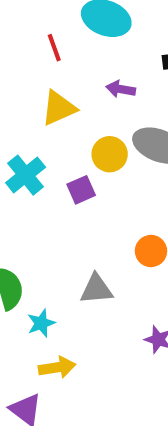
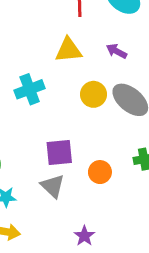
purple square: (81, 190) -> (59, 152), moved, size x1.4
gray triangle: (96, 289) -> (53, 186), turned 30

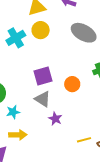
yellow circle: (93, 94) -> (41, 30), moved
purple star: (84, 236) -> (55, 119), moved

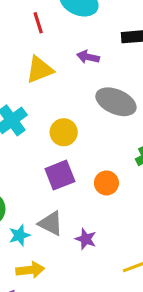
yellow circle: (41, 30) -> (64, 132), moved
gray triangle: (43, 99) -> (51, 223), moved

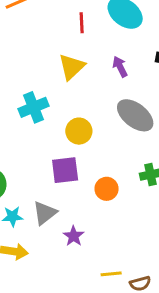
purple arrow: (88, 57) -> (120, 67), turned 36
yellow triangle: (40, 70) -> (72, 67), turned -36
gray triangle: (51, 223) -> (45, 213), turned 40

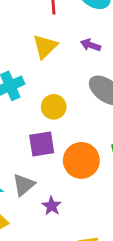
purple arrow: (120, 67) -> (91, 45), turned -42
orange circle: (107, 189) -> (81, 160), size x1.6

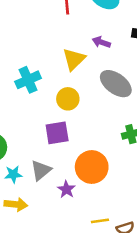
yellow triangle: (45, 46) -> (74, 59), moved
orange circle: (81, 160) -> (92, 167), moved

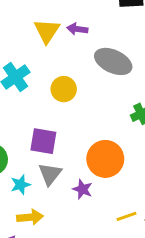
purple arrow: (101, 42) -> (77, 29), moved
yellow triangle: (74, 59) -> (47, 31), moved
purple square: (57, 133) -> (43, 141), moved, turned 30

